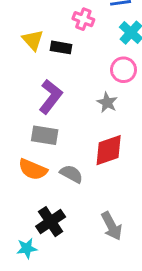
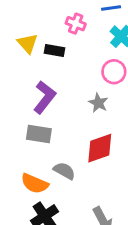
orange semicircle: (33, 169) -> (35, 184), moved

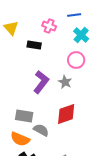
yellow triangle: (28, 43) -> (11, 28), moved
purple L-shape: (45, 97) -> (41, 82), moved
gray rectangle: (39, 134) -> (24, 116), moved

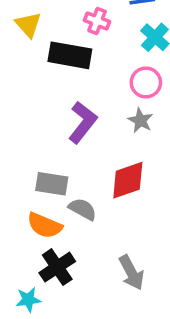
black rectangle: (34, 45) -> (70, 55), size x1.6
gray star: (65, 82) -> (140, 120), moved

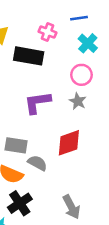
purple L-shape: (83, 122) -> (37, 103), turned -136

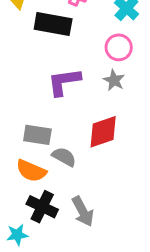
black cross: (20, 203) -> (42, 207), turned -30
gray arrow: (71, 207) -> (83, 211), moved

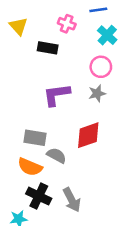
black rectangle: (53, 24) -> (48, 48), size x0.7
gray star: (114, 80) -> (97, 93), turned 30

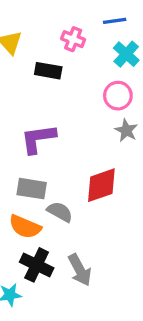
gray star: (97, 93) -> (126, 130), moved, turned -30
purple L-shape: (57, 95) -> (38, 139), moved

